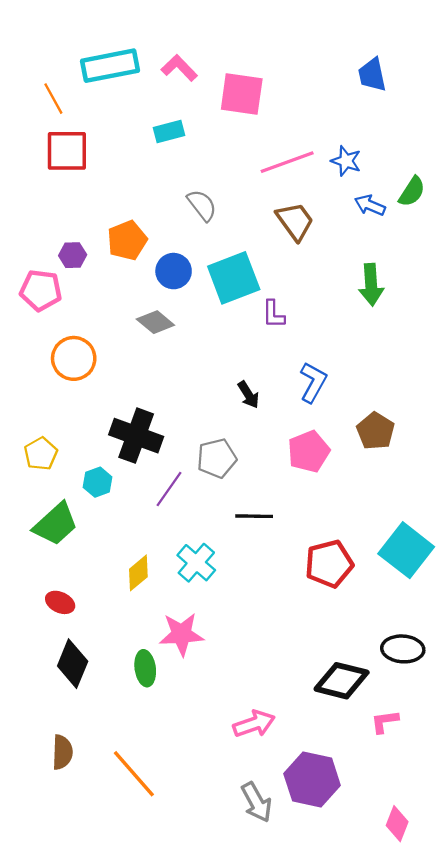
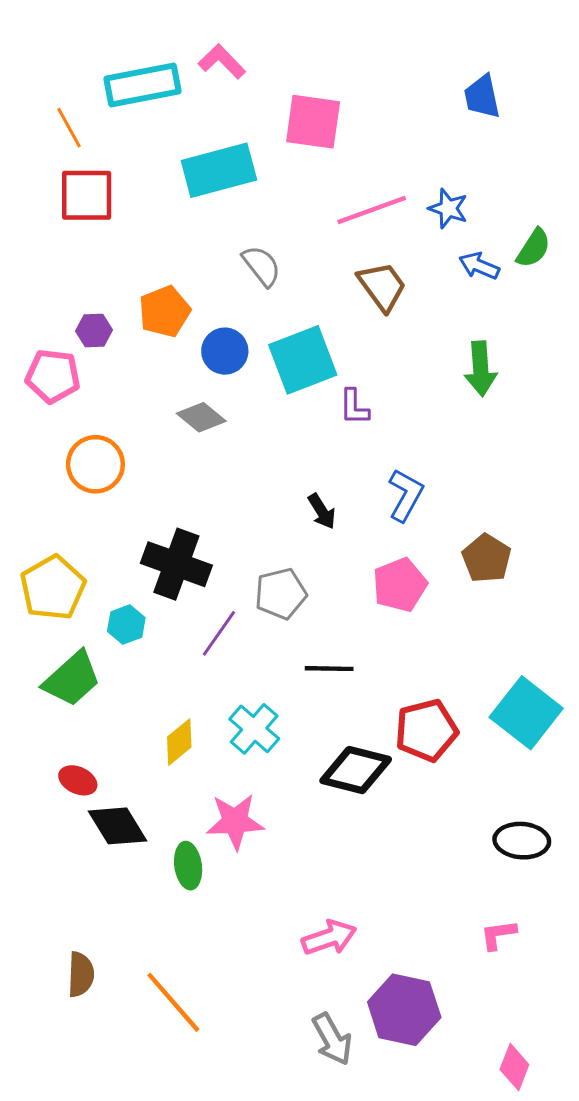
pink L-shape: (179, 68) -> (222, 61), moved
cyan rectangle: (169, 131) -> (219, 170), size x1.8
yellow pentagon: (41, 454) -> (53, 588), size x1.5
black diamond: (73, 664) -> (117, 826), moved, turned -54
black diamond: (342, 681) -> (356, 770), moved

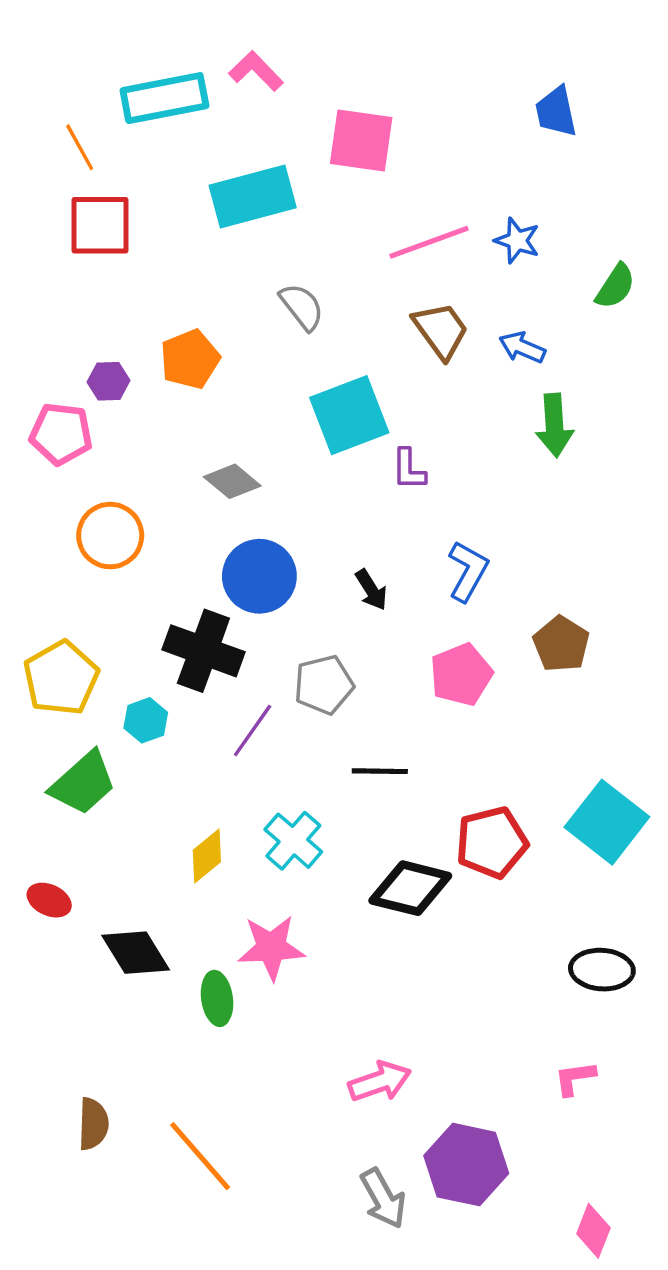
blue arrow: (479, 266) -> (522, 347), moved
blue circle: (225, 351) -> (259, 576), moved, size x1.4
red ellipse: (78, 780) -> (49, 900), moved

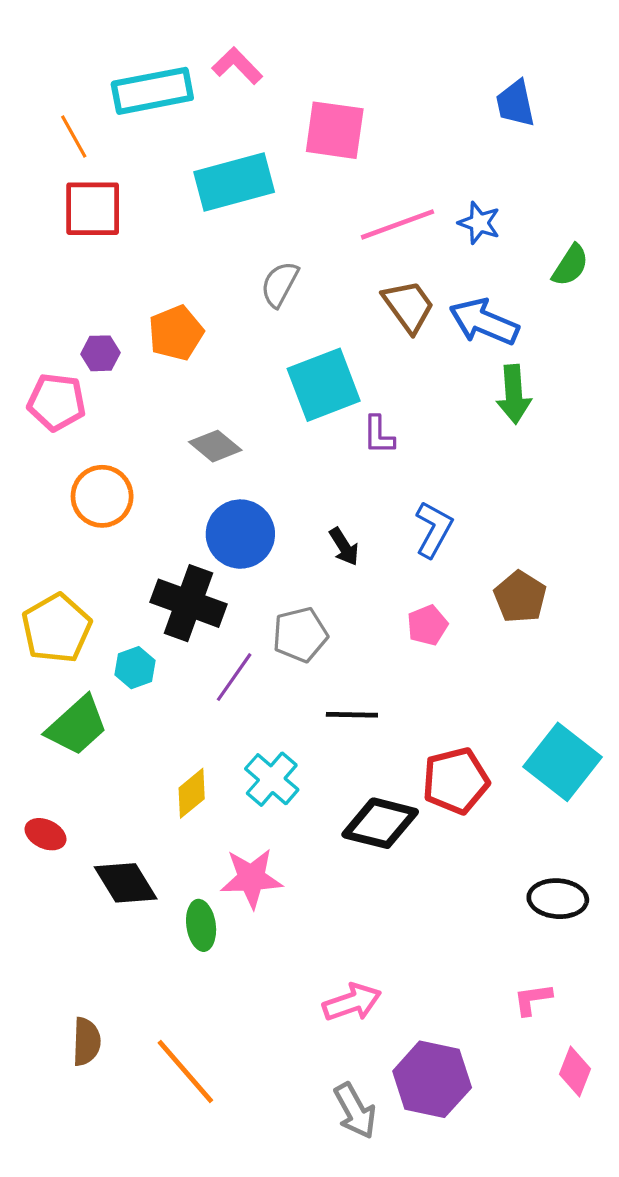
gray semicircle: (302, 307) -> (280, 284), turned -114
blue arrow: (522, 347) -> (484, 322), size x1.6
pink pentagon: (461, 675) -> (427, 625), size x0.7
pink diamond: (593, 1231) -> (575, 1071), moved

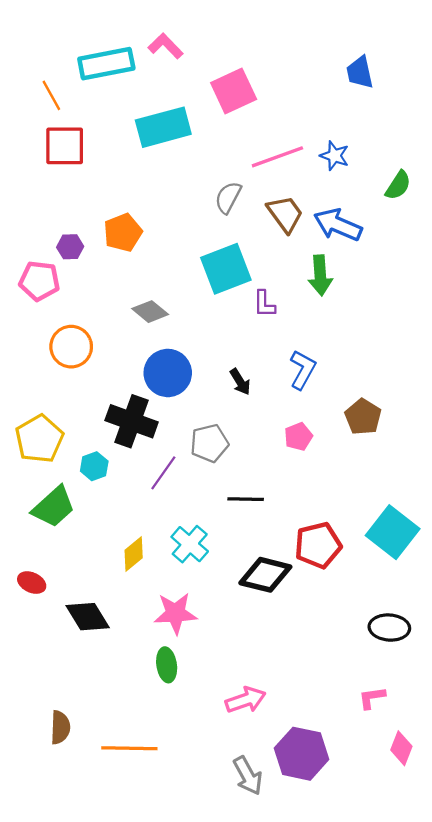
pink square: (335, 130) -> (234, 91), turned -33
gray semicircle: (280, 284) -> (228, 197), moved
green arrow: (514, 394) -> (320, 275), moved
green ellipse: (201, 925) -> (167, 665), moved
orange line: (185, 1071) -> (129, 748), turned -48

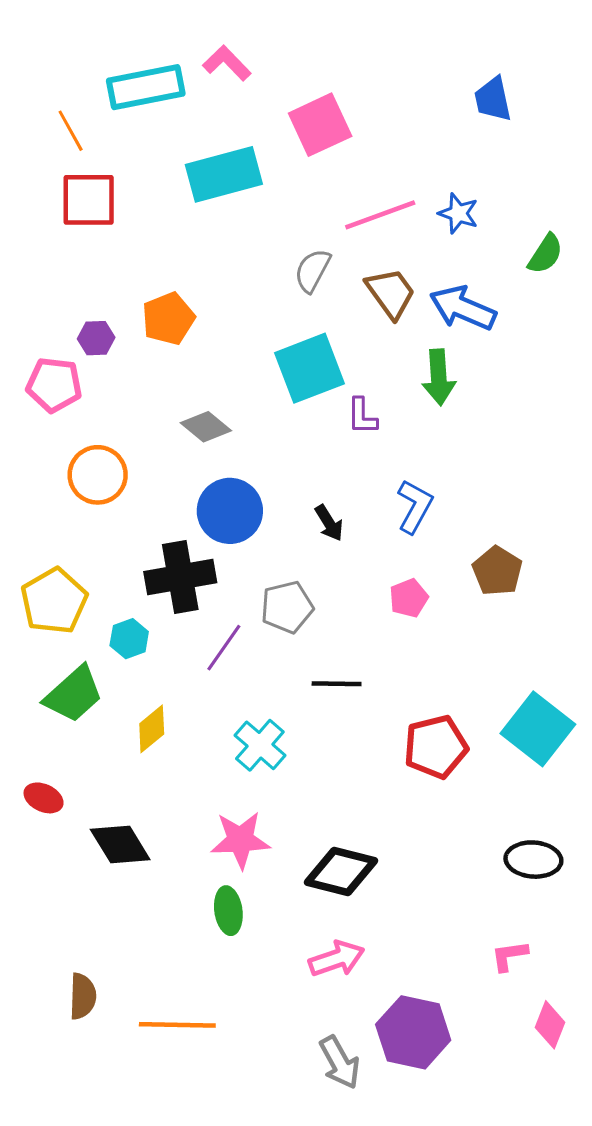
black cross: (132, 421) -> (180, 577), turned -30
yellow diamond: (134, 554) -> (152, 729), moved
black diamond: (265, 575) -> (341, 872), moved

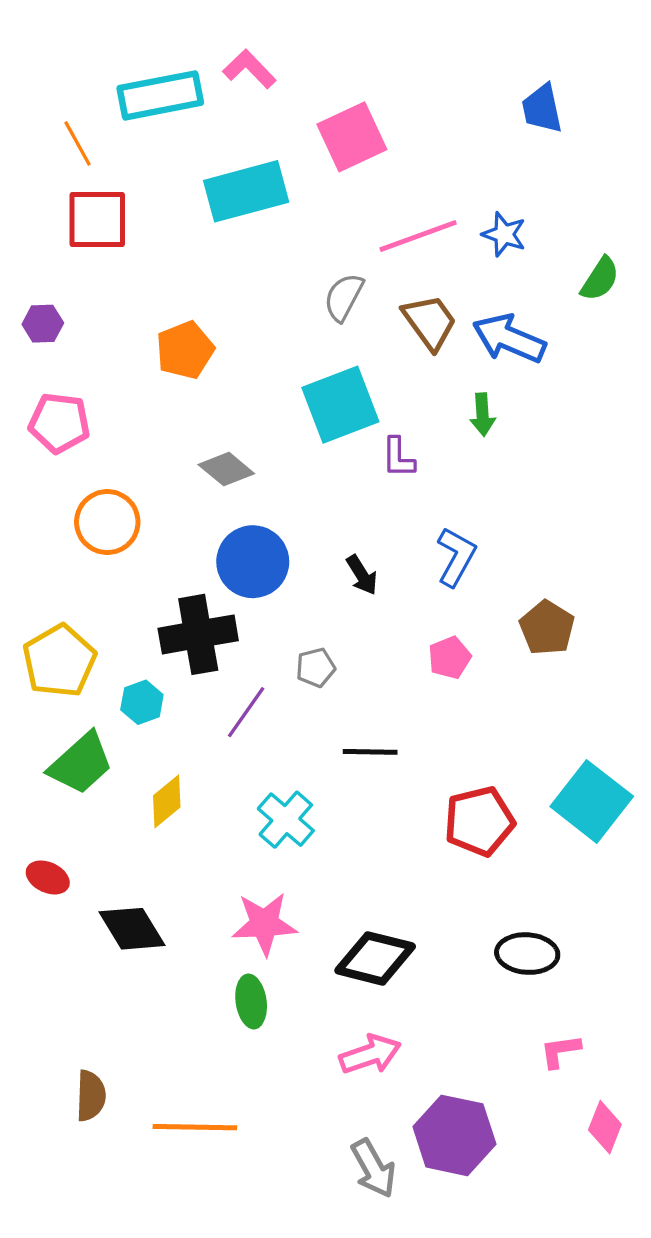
purple hexagon: (96, 338) -> (43, 324), moved
green arrow: (439, 377) -> (483, 415), size x0.7
gray pentagon: (287, 607) -> (316, 668), size x0.7
black ellipse: (533, 860) -> (527, 954), moved

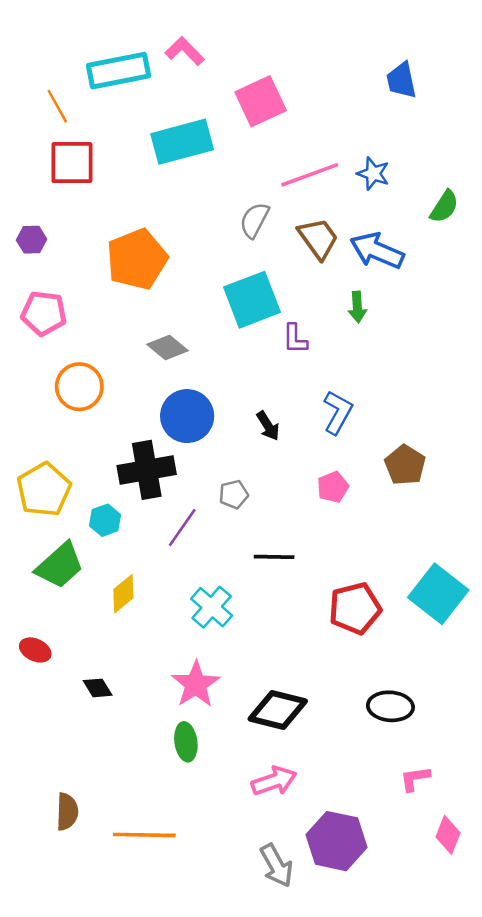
orange pentagon: (185, 350) -> (137, 259), size x1.4
pink star: (264, 924) -> (196, 684), turned -30
black diamond: (132, 929) -> (98, 688), size x0.6

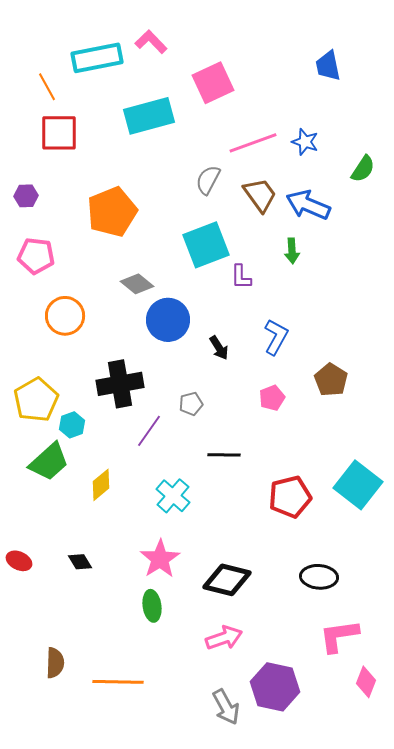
blue circle: (187, 416) -> (168, 320), moved
cyan hexagon: (105, 520) -> (72, 425), moved
red ellipse: (35, 650) -> (19, 561), moved
pink L-shape: (415, 779) -> (339, 636), size x1.6

